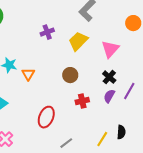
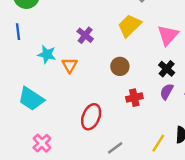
purple cross: (47, 32) -> (85, 35), moved, turned -32

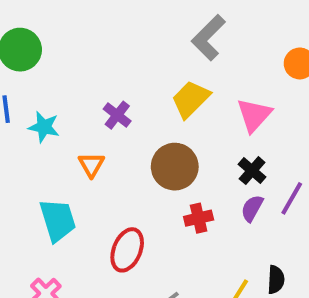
cyan star: (47, 54) -> (44, 127), moved
brown circle: (120, 66) -> (175, 167), size x1.5
cyan trapezoid: (31, 99) -> (58, 220), moved, turned -140

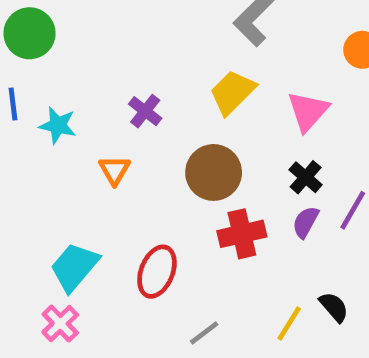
red cross: (199, 218) -> (242, 234), size x1.4
cyan trapezoid: (58, 220) -> (74, 267), moved, turned -123
black semicircle: (276, 280) -> (334, 307), turned -44

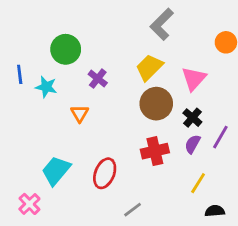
green circle: (30, 33) -> (66, 49), moved
brown circle: (214, 172) -> (156, 104), moved
black semicircle: (334, 307) -> (215, 211), moved, turned -54
pink cross: (60, 324) -> (29, 204), moved
yellow line: (289, 324) -> (198, 183), moved

